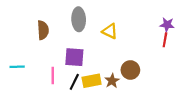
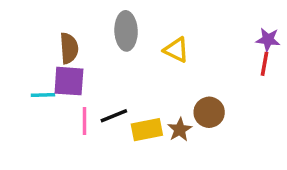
purple square: (74, 57) -> (69, 81), moved
cyan line: (17, 67) -> (43, 95), moved
black line: (74, 82) -> (114, 116), moved, turned 42

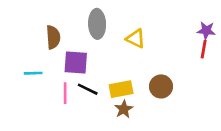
purple square: (69, 81) -> (76, 63), moved
black line: (114, 116) -> (88, 89), turned 48
yellow rectangle: (147, 130) -> (121, 89), moved
brown star: (180, 130) -> (124, 109), moved

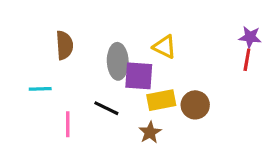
gray ellipse: (97, 24) -> (118, 61), moved
purple square: (76, 63) -> (139, 76), moved
yellow rectangle: (121, 89) -> (161, 100), moved
pink line: (65, 93) -> (68, 124), moved

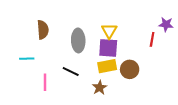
yellow triangle: (165, 47) -> (109, 31), turned 35
red line: (247, 60) -> (152, 39), moved
purple square: (139, 76) -> (108, 48), moved

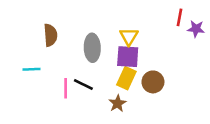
red line: (152, 39) -> (180, 17), moved
yellow rectangle: (107, 66) -> (126, 78), turned -54
pink line: (45, 82) -> (66, 88), moved

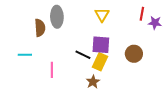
yellow triangle: (129, 36) -> (102, 15), moved
gray ellipse: (92, 48) -> (57, 17), moved
brown circle: (153, 82) -> (134, 54), moved
black line: (83, 84) -> (83, 55), moved

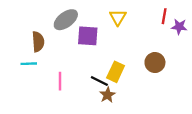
gray ellipse: (57, 17) -> (66, 20), turned 55
brown semicircle: (40, 28) -> (38, 42), moved
purple square: (101, 45) -> (88, 36), moved
black line: (83, 55) -> (99, 81), moved

